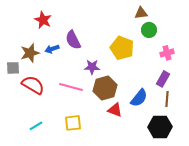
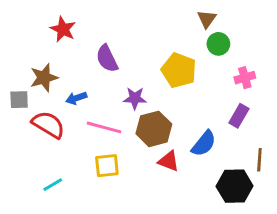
brown triangle: (141, 13) -> (207, 19), turned -48
blue arrow: (52, 49) -> (76, 98), moved
brown line: (167, 99) -> (259, 160), moved
yellow square: (73, 123) -> (107, 166), moved

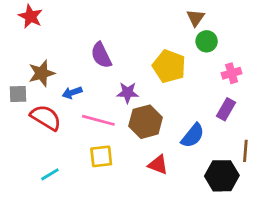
red star: (63, 29) -> (30, 16), moved
red triangle: (169, 161) -> (158, 165), moved

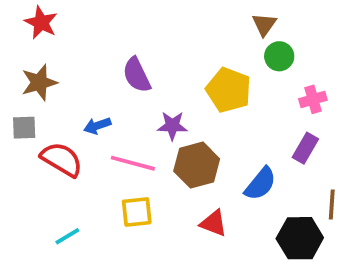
brown star: (42, 73) -> (39, 83), moved

